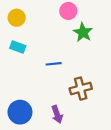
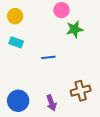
green star: (83, 32) -> (75, 29), turned 30
brown cross: (81, 89) -> (81, 91), moved

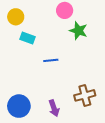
green star: (75, 29) -> (78, 31), turned 30
cyan rectangle: (16, 42) -> (27, 38), moved

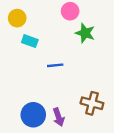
brown cross: (85, 95) -> (92, 103), turned 30
blue circle: (19, 106) -> (33, 115), moved

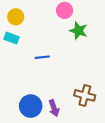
cyan rectangle: (30, 41) -> (11, 38), moved
blue line: (55, 65) -> (42, 57), moved

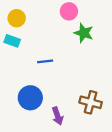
blue circle: (31, 106) -> (30, 98), moved

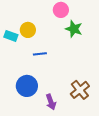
yellow circle: (17, 18) -> (28, 30), moved
brown cross: (91, 102) -> (80, 90), turned 36

